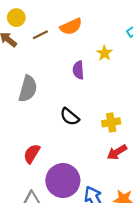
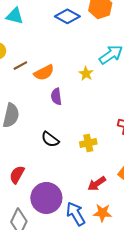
orange semicircle: (71, 27) -> (44, 73), moved
yellow star: (104, 53) -> (86, 74), moved
red arrow: (117, 152) -> (97, 184), moved

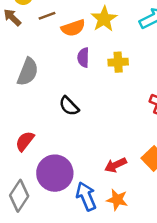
yellow star: (86, 74) -> (104, 19), moved, size x1.5
yellow cross: (88, 143) -> (118, 62), moved

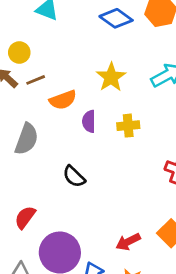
brown line: (47, 16) -> (36, 80), moved
orange semicircle: (73, 28) -> (63, 100), moved

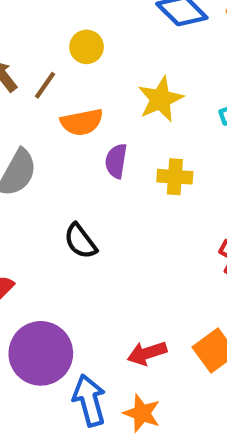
yellow circle: (19, 52) -> (87, 47), moved
brown line: (36, 80) -> (45, 85), turned -42

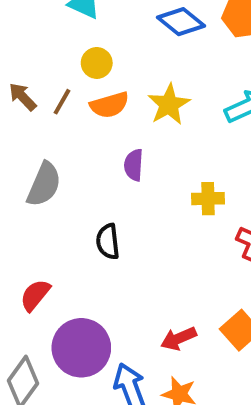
orange semicircle: (82, 122) -> (109, 105), moved
yellow cross: (175, 177) -> (208, 199), moved
black semicircle: (80, 241) -> (108, 242), turned 36

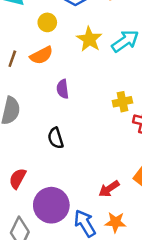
yellow circle: (97, 63) -> (47, 22), moved
yellow star: (169, 104) -> (89, 39), moved
yellow cross: (208, 199) -> (122, 102), moved

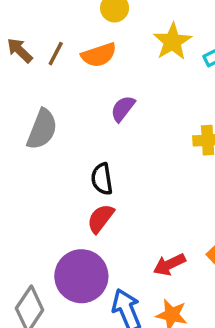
purple semicircle: (63, 89) -> (123, 109), turned 36
red semicircle: (18, 178) -> (101, 218), moved

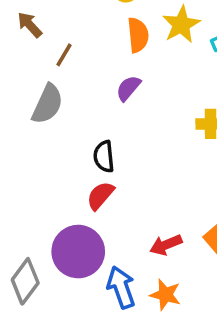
brown line: (56, 54) -> (64, 55), moved
orange semicircle: (99, 55) -> (138, 35), moved, turned -80

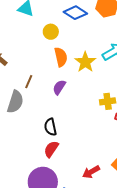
yellow star: (181, 25) -> (85, 62), moved
brown line: (64, 55) -> (29, 82), moved

